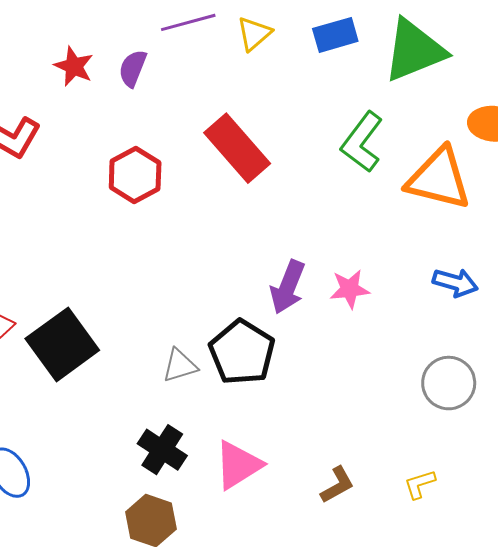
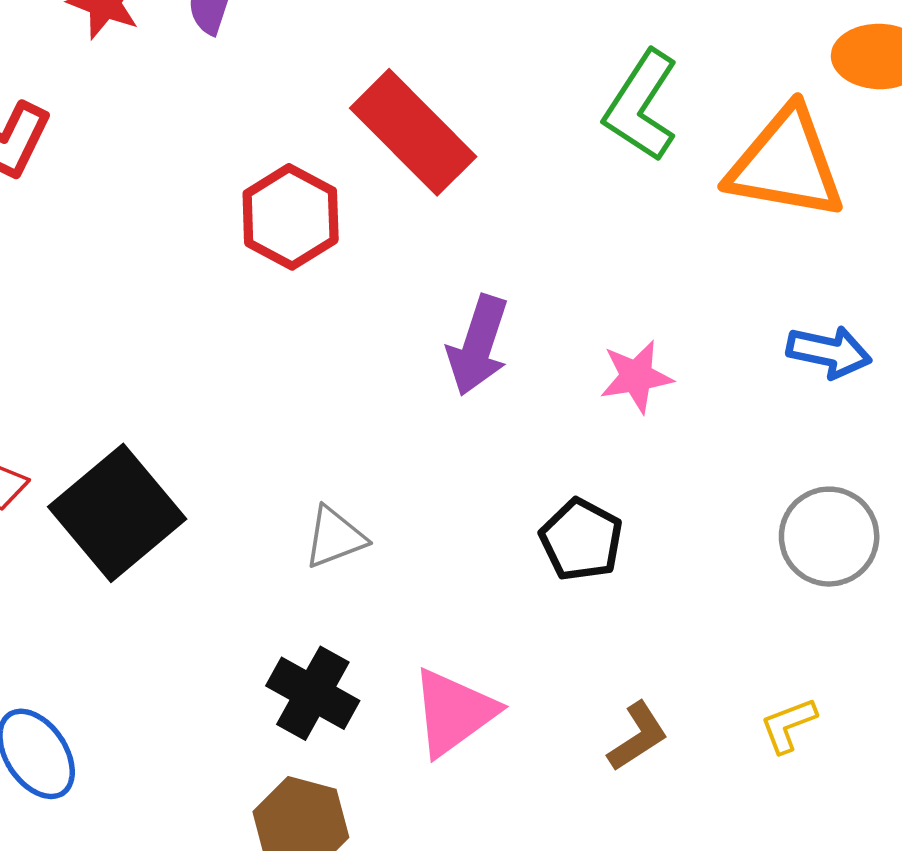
red hexagon: (135, 175) -> (291, 217), moved
purple arrow: (288, 287) -> (478, 345), moved
black pentagon: (242, 352) -> (581, 540), moved, size x0.7

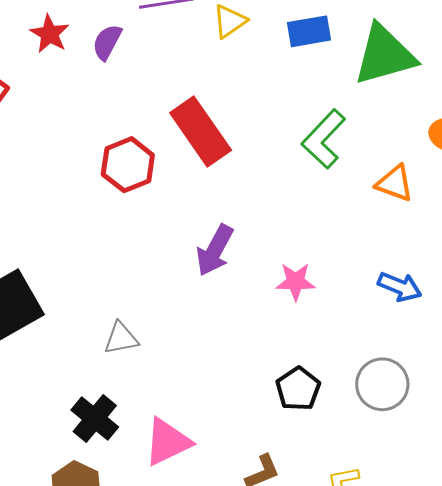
orange triangle: (786, 164) -> (395, 183), size x0.6
black pentagon: (581, 540) -> (298, 389), moved

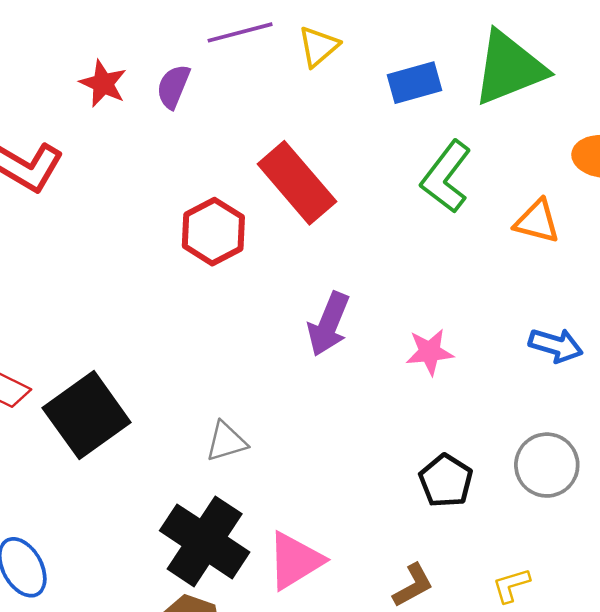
blue rectangle: (309, 31) -> (414, 83), moved
black cross: (95, 419) -> (205, 541), size x1.5

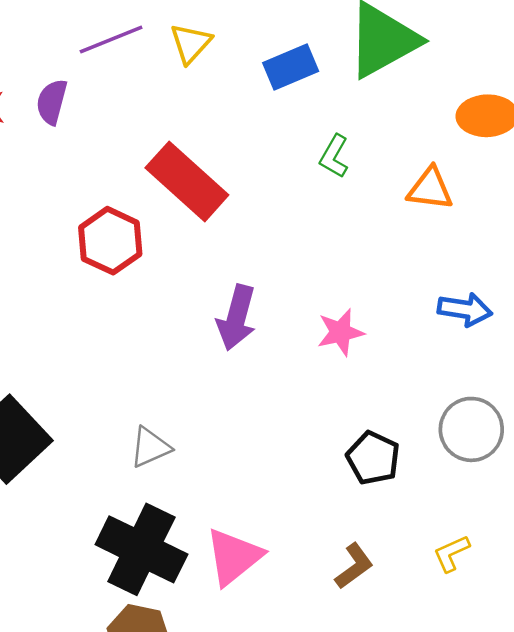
green L-shape: (446, 177) -> (334, 156), size x0.6

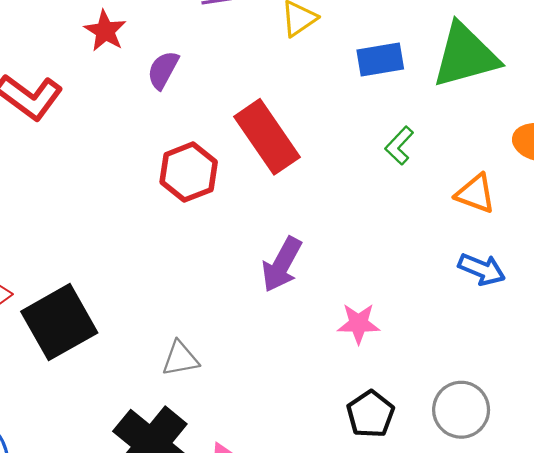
purple semicircle: (52, 102) -> (163, 70), moved
blue arrow: (465, 309) -> (482, 269), moved
pink star: (340, 332) -> (359, 324), moved

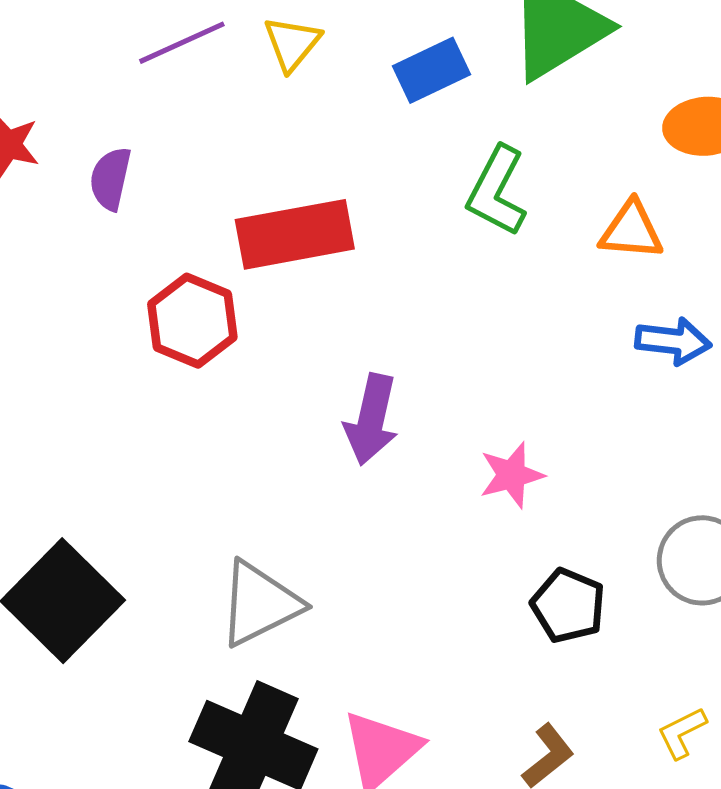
red rectangle: (267, 137) -> (295, 234), turned -50
green L-shape: (399, 146) -> (497, 191), size x1.5
gray triangle: (180, 359) -> (260, 604), size x1.5

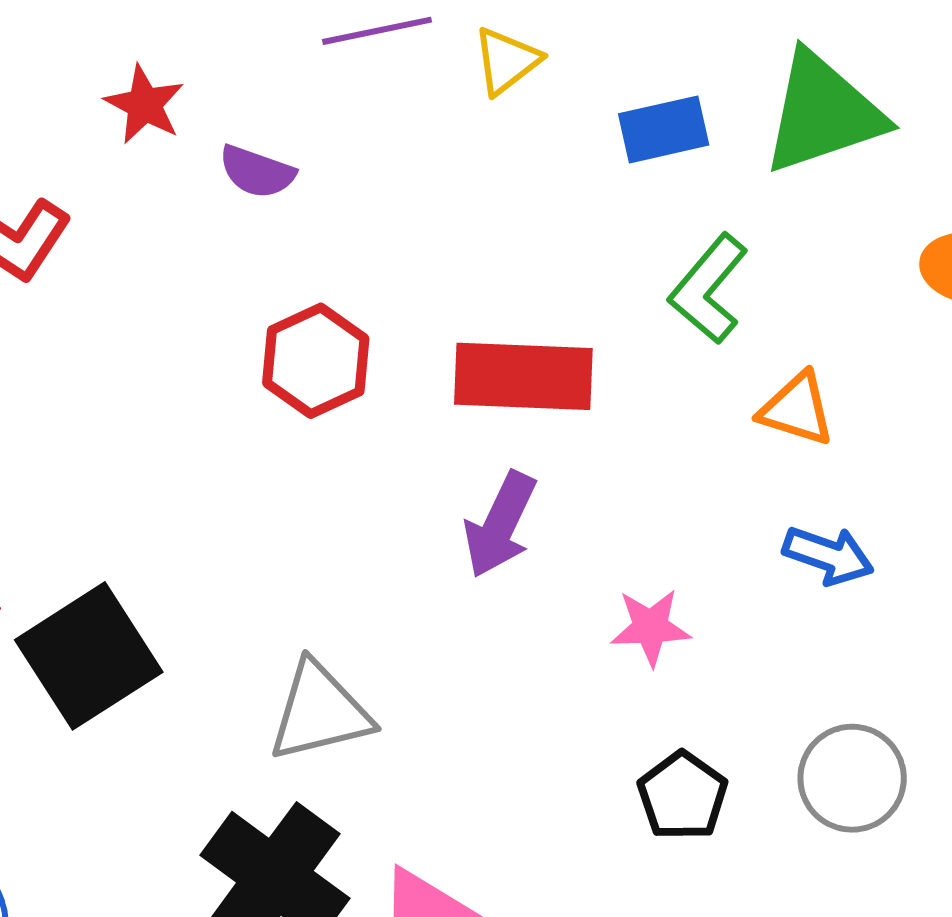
purple semicircle: (110, 179) -> (257, 172), turned -96
orange triangle: (631, 230) -> (797, 409), moved
red rectangle: (295, 234) -> (523, 376), moved
blue arrow: (673, 341) -> (828, 555), moved

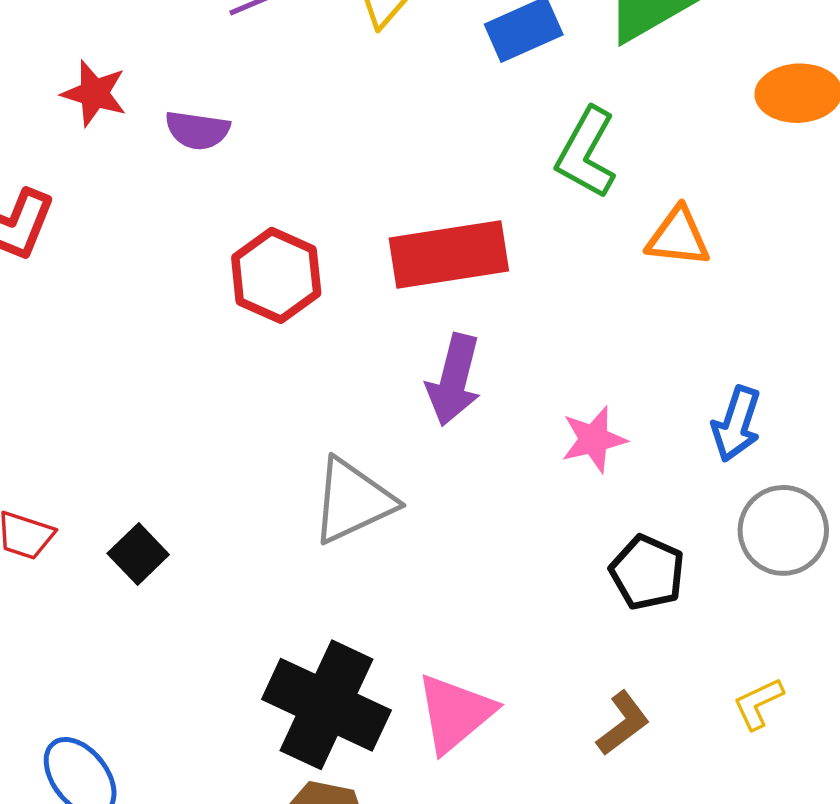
blue arrow: (828, 555) -> (736, 424), moved, turned 100
black square: (89, 656) -> (138, 554), size x0.5
gray triangle: (320, 712) -> (353, 501), moved

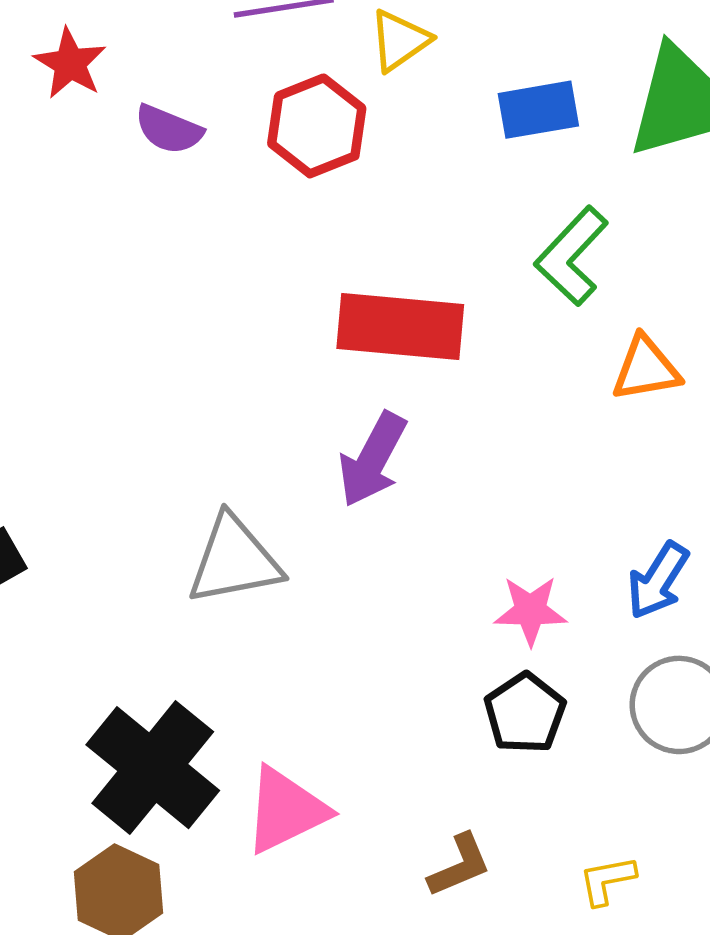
orange triangle: (678, 237) -> (646, 369), turned -30
red hexagon: (276, 275) -> (317, 126), moved
pink star: (594, 439) -> (530, 611), moved

